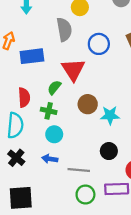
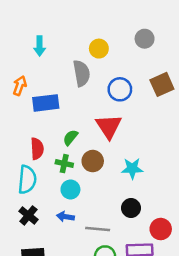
red triangle: (73, 70) -> (109, 126), moved
brown circle: (88, 104) -> (93, 161), moved

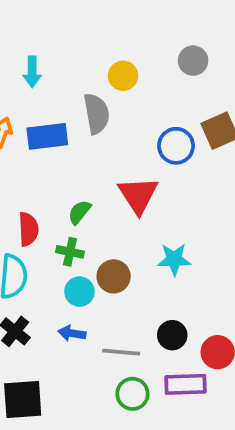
blue circle: (120, 89) -> (176, 146), moved
blue rectangle: (46, 103) -> (47, 136), moved
brown circle: (93, 161) -> (114, 276), moved
black circle: (131, 208) -> (172, 335), moved

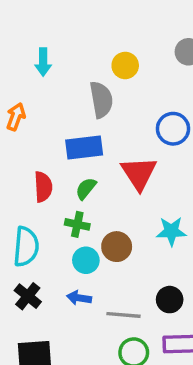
blue rectangle: (47, 136) -> (84, 147), moved
red semicircle: (28, 229) -> (43, 187), moved

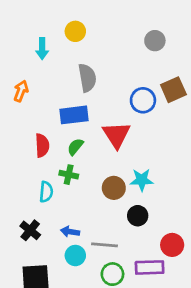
yellow circle: (125, 65) -> (75, 31), moved
cyan semicircle: (26, 247) -> (46, 192), moved, size x0.7
brown circle: (117, 247) -> (114, 188), moved
cyan circle: (86, 260) -> (75, 256), moved
black circle: (170, 300) -> (138, 216), moved

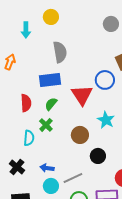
blue circle: (143, 100) -> (105, 80), moved
green cross: (69, 175) -> (46, 125), turned 32
cyan star: (142, 180) -> (106, 120), moved, turned 30
gray line: (104, 245) -> (73, 178), turned -30

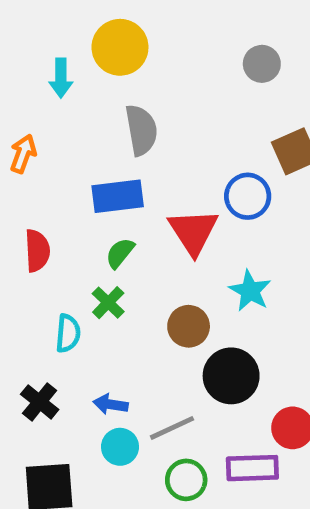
yellow circle: (51, 17) -> (120, 47), size x1.5
red semicircle: (26, 103) -> (37, 251), moved
black circle: (98, 156) -> (231, 376), size x1.5

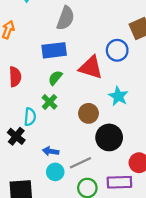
gray semicircle: (141, 130) -> (66, 18), turned 30
red triangle: (193, 232) -> (91, 67), turned -40
black cross: (40, 402) -> (16, 136), moved

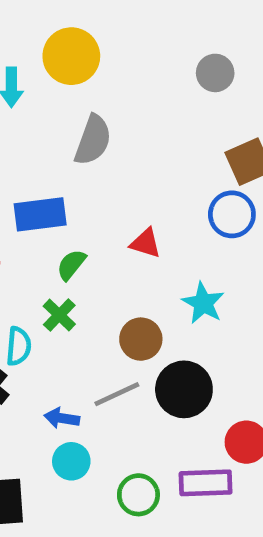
blue rectangle: (54, 50) -> (40, 214), moved
blue circle: (117, 50) -> (232, 214), moved
red triangle: (91, 67) -> (146, 243), size x0.6
gray line: (80, 163) -> (117, 394), moved

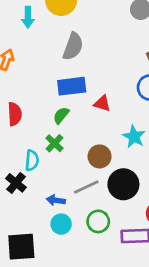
blue rectangle: (40, 214) -> (72, 86), moved
green circle: (138, 495) -> (98, 221), moved

